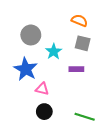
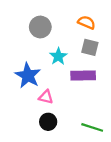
gray circle: (31, 35) -> (40, 27), moved
purple rectangle: (76, 69) -> (83, 76), size x1.5

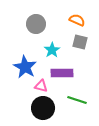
purple rectangle: (83, 76) -> (62, 73), moved
black circle: (48, 122) -> (43, 108), size x1.5
green line: (92, 127) -> (77, 100), moved

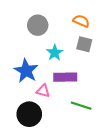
black circle: (43, 108) -> (29, 114), moved

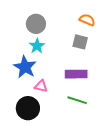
orange semicircle: (81, 21) -> (87, 20), moved
cyan star: (55, 53) -> (37, 46), moved
purple rectangle: (65, 77) -> (76, 74), moved

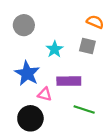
gray circle: (36, 24) -> (24, 25), moved
cyan star: (37, 46) -> (55, 49), moved
purple rectangle: (76, 74) -> (69, 81), moved

